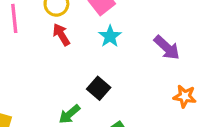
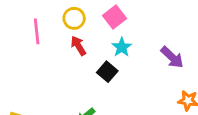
black square: (99, 88) -> (107, 72), moved

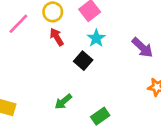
pink line: (37, 31) -> (18, 24), turned 50

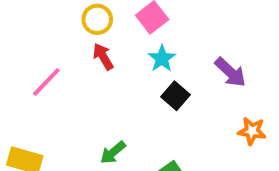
pink line: (18, 24) -> (46, 82), moved
black square: (83, 61) -> (176, 96), moved

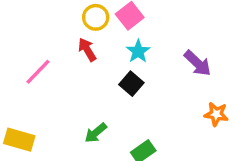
yellow circle: (97, 19) -> (96, 17), moved
black square: (176, 96) -> (131, 84), moved

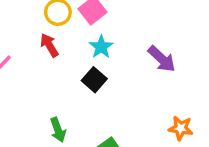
orange star: (216, 114) -> (181, 128), moved
green arrow: (96, 133) -> (58, 130), turned -70

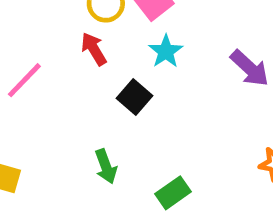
black square: (94, 80) -> (135, 97), moved

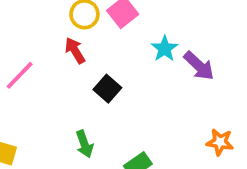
cyan star: (166, 51) -> (165, 49), moved

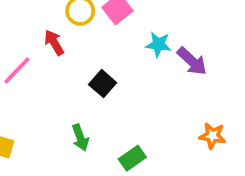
cyan star: (165, 49) -> (158, 44), turned -30
red arrow: (75, 51) -> (54, 43), moved

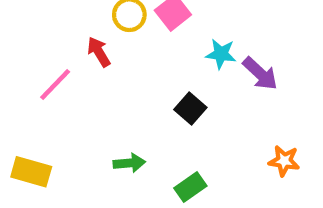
black square: (103, 84) -> (190, 109), moved
green arrow: (80, 138) -> (129, 163), turned -75

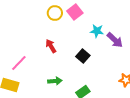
red arrow: (99, 52) -> (51, 46), moved
pink line: (55, 85) -> (19, 63), moved

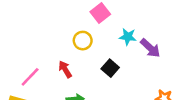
yellow circle: (55, 13) -> (83, 41), moved
red arrow: (51, 46) -> (65, 69), moved

